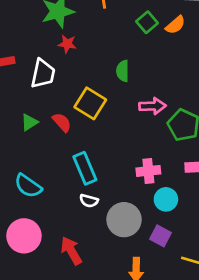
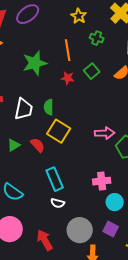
green square: (147, 22) -> (92, 71), moved
red star: (67, 44) -> (68, 78), moved
green semicircle: (123, 71) -> (49, 107), moved
gray circle: (124, 220) -> (80, 230), moved

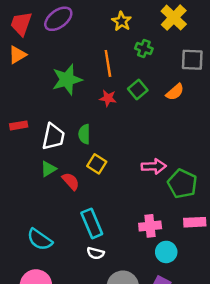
yellow square: (59, 131) -> (97, 164), size x0.7
green triangle: (14, 145) -> (48, 169), moved

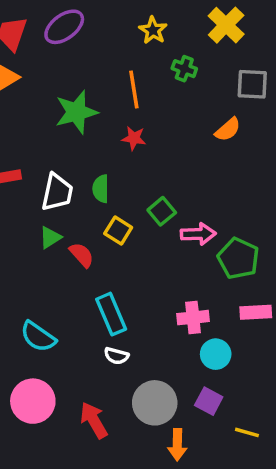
green square: (138, 89) -> (162, 211), moved

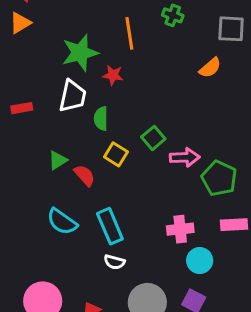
red star: (134, 138) -> (113, 75), moved
white trapezoid: (57, 192) -> (73, 96), moved
cyan semicircle: (38, 337) -> (62, 222), moved

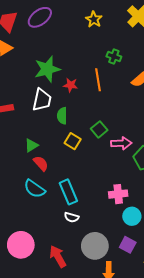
green cross: (173, 15) -> (114, 56), moved
orange line: (129, 33) -> (98, 80), moved
red semicircle: (85, 175) -> (41, 163), moved

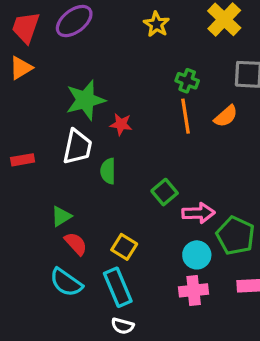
orange line: (98, 80) -> (186, 116), moved
yellow square: (73, 141) -> (124, 247), moved
cyan circle: (132, 216) -> (197, 255), moved

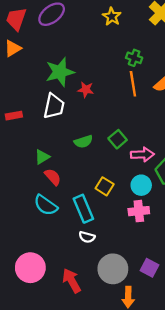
green semicircle: (108, 171) -> (83, 142), moved, turned -108
yellow square: (124, 247) -> (105, 186), moved

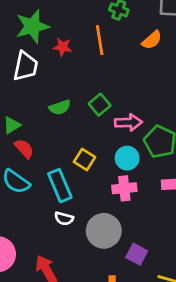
orange line: (133, 84) -> (100, 40), moved
gray circle: (113, 269) -> (104, 231), moved

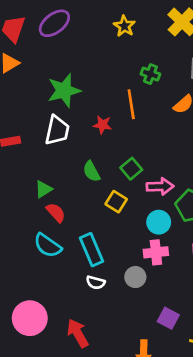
red star: (63, 47) -> (102, 125), moved
green semicircle: (60, 107) -> (91, 171), turned 80
yellow square: (85, 159) -> (116, 202), moved
gray circle: (104, 231) -> (135, 277), moved, size x0.6

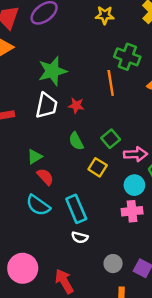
yellow star: (124, 26) -> (105, 15), turned -30
green cross: (150, 74) -> (127, 57), size x1.5
red star: (102, 125) -> (76, 106), moved
gray circle: (135, 277) -> (113, 264), moved

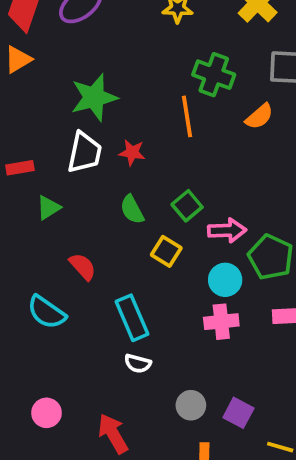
green triangle: (35, 157) -> (48, 208), moved
cyan semicircle: (38, 205) -> (47, 312), moved
pink circle: (23, 268) -> (47, 413), size x0.6

